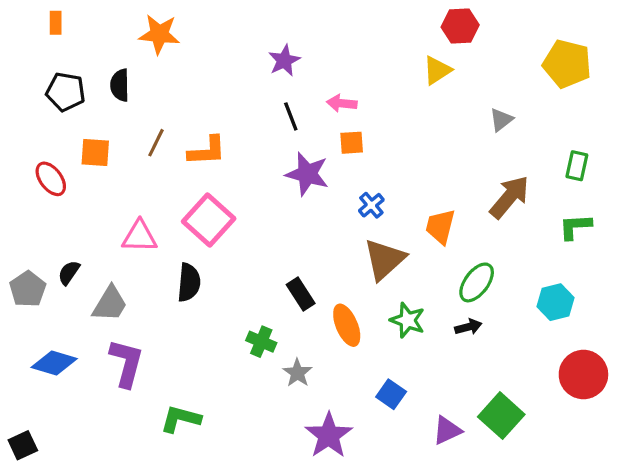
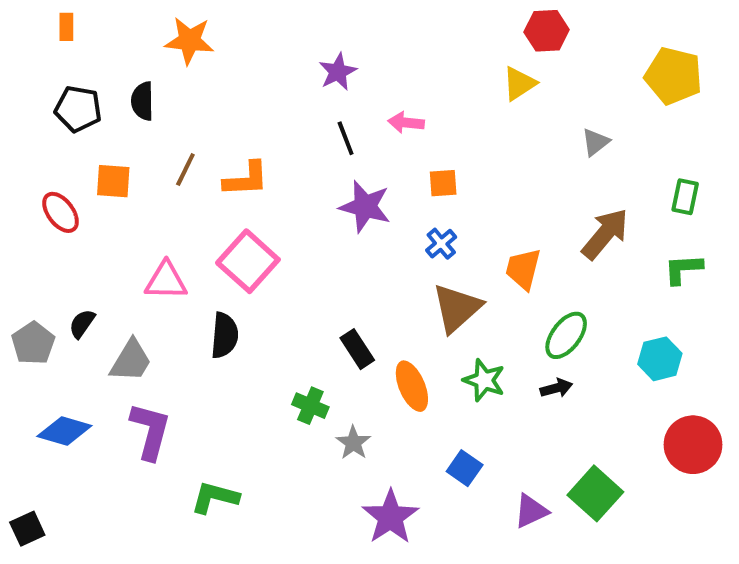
orange square: (352, 143) -> (443, 183), moved

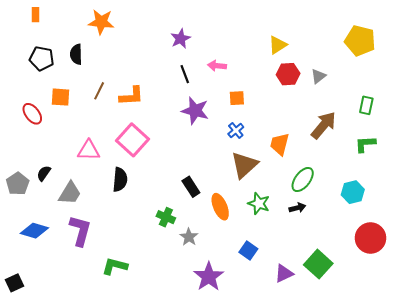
red hexagon: (547, 31) -> (288, 74), moved

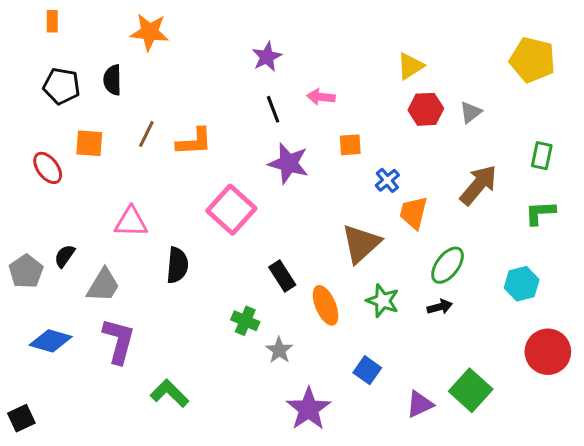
blue cross: (236, 130) -> (387, 180), moved
pink square: (132, 140) -> (231, 210), moved
green L-shape: (115, 266) -> (170, 393), turned 30

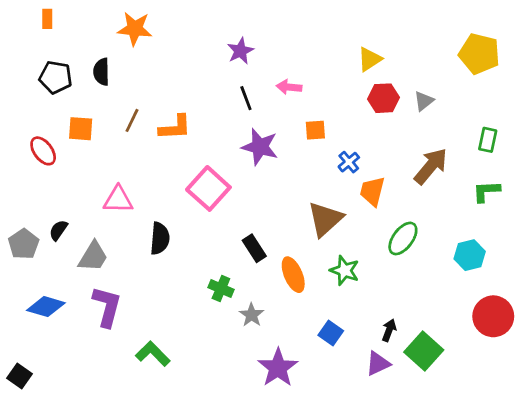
black arrow: (440, 307) -> (389, 330), moved, turned -55
black square: (21, 418) -> (19, 376), turned -30

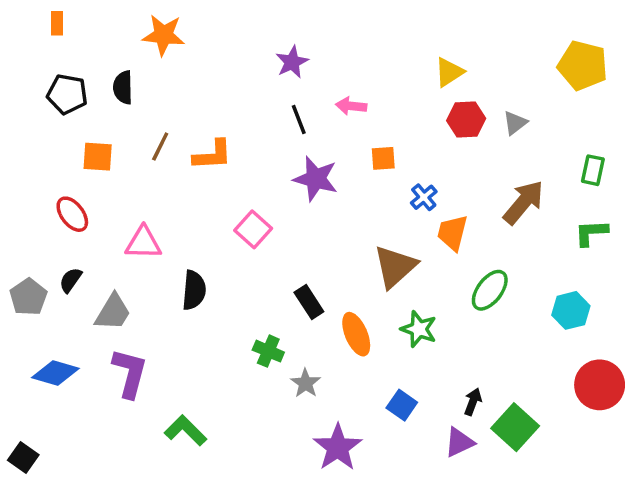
red ellipse: (43, 151) -> (72, 214), moved
pink square: (208, 188) -> (253, 229), size x0.7

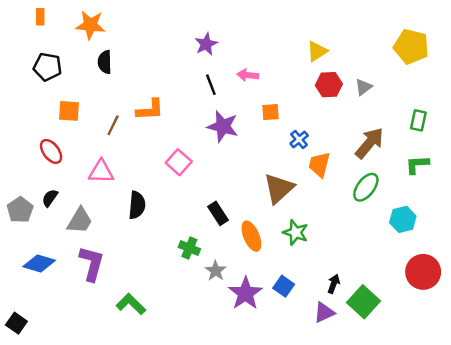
orange star: (164, 35) -> (90, 25), moved
black semicircle: (123, 87) -> (105, 62), moved
brown line: (160, 147) -> (113, 125), moved
green ellipse: (490, 290) -> (366, 187), moved
purple star: (338, 447) -> (245, 293), moved

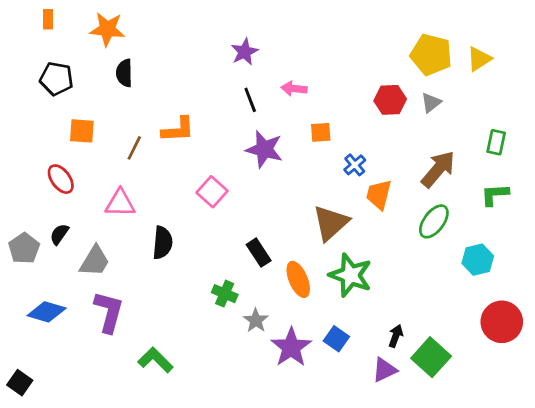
yellow pentagon: (411, 47) -> (431, 55), moved
yellow triangle: (317, 51) -> (479, 59), moved
green star: (296, 233) -> (351, 275), size x1.4

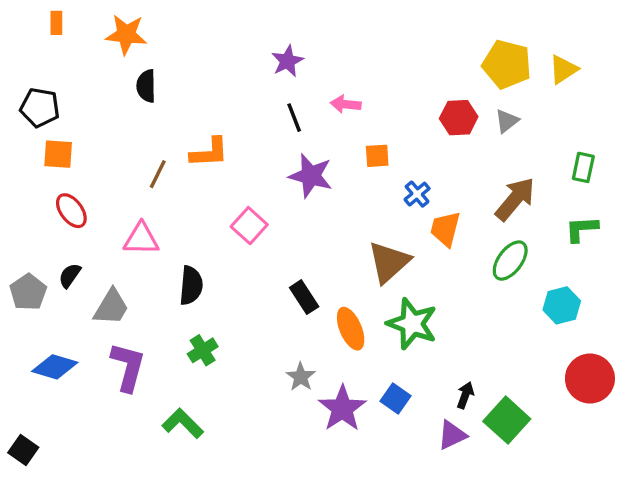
black pentagon: (56, 79) -> (40, 108), moved
orange square: (82, 131) -> (58, 154), moved
green cross: (225, 294) -> (203, 350), moved, turned 35

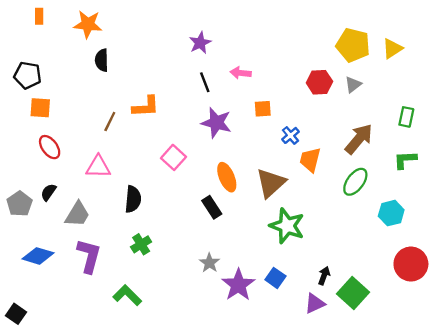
orange ellipse: (351, 329) -> (227, 177), moved

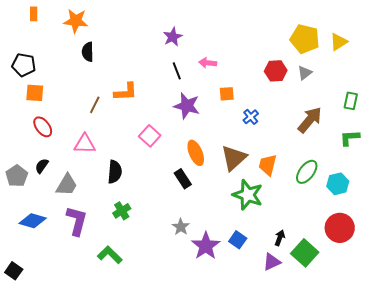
orange trapezoid: (310, 160) -> (268, 165), moved
green ellipse: (355, 182) -> (307, 172), moved
red circle: (411, 264) -> (340, 228), moved

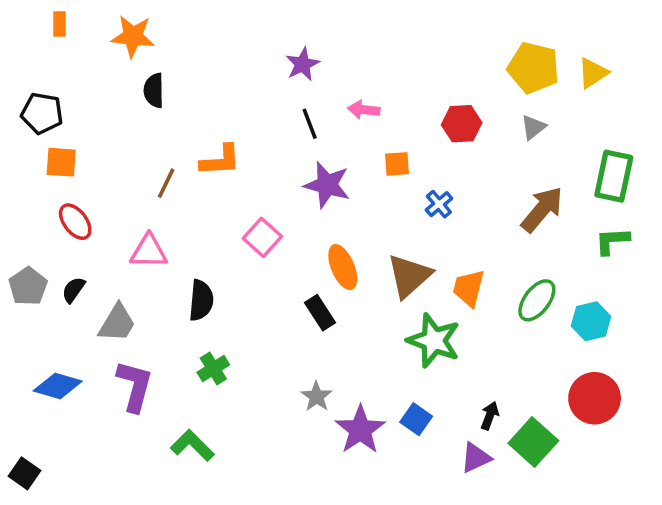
red hexagon: (276, 71) -> (462, 124), moved
green rectangle: (351, 101) -> (614, 176), size x1.6
gray pentagon: (17, 176) -> (28, 286), moved

